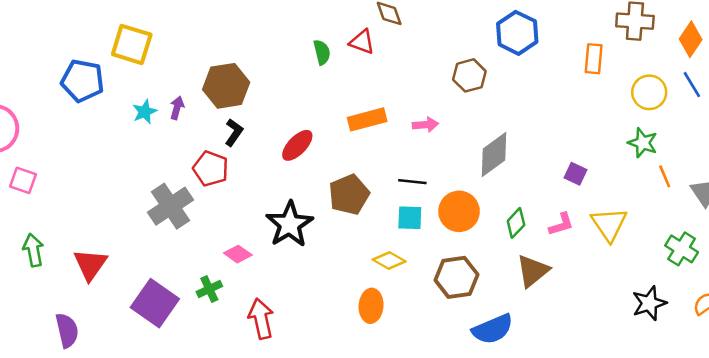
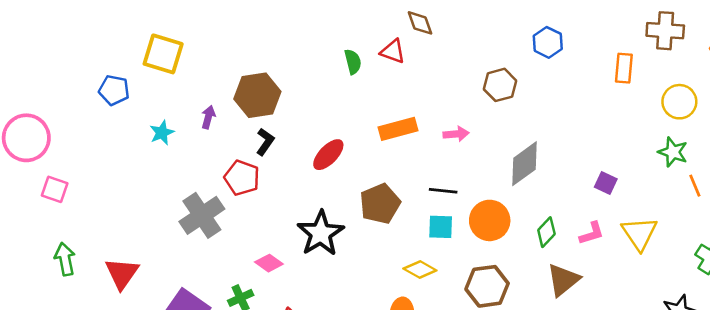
blue hexagon: (517, 33) -> (548, 42), size x0.7
blue pentagon: (83, 81) -> (114, 90), size x0.7
cyan star: (145, 112) -> (162, 133), moved

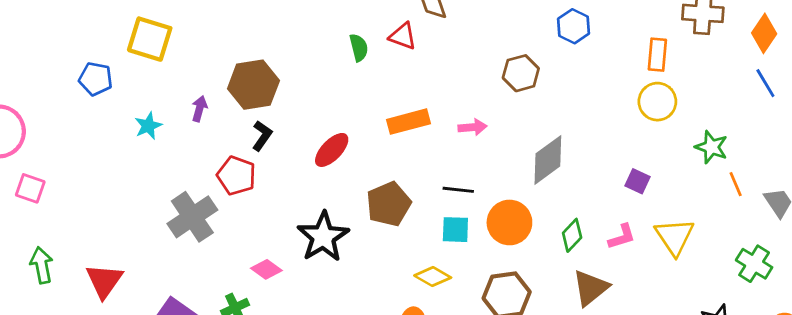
yellow circle: (679, 102) -> (657, 102), moved

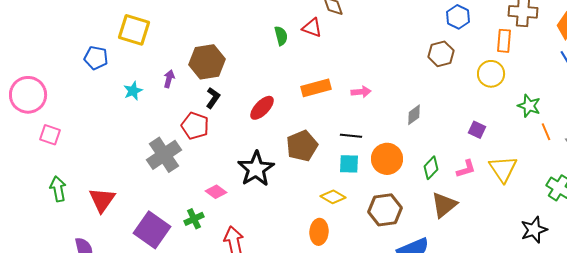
blue hexagon: (573, 26) -> (458, 17), moved
orange rectangle: (657, 55) -> (504, 41), moved
brown hexagon: (521, 73) -> (441, 54), moved
gray diamond: (548, 160) -> (414, 115), size x0.6

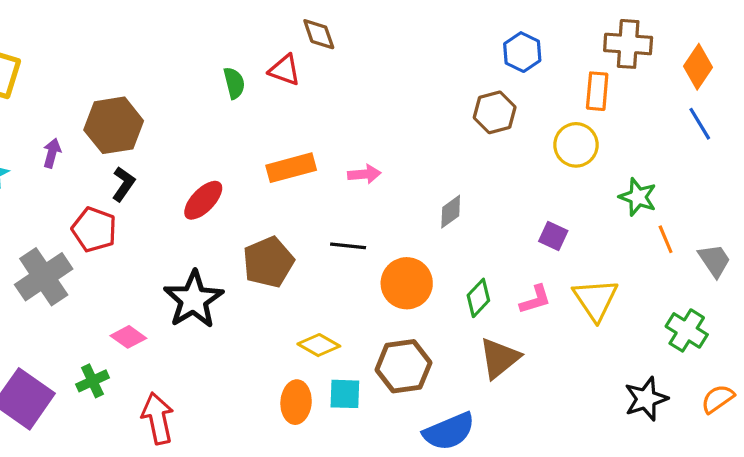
cyan square: (349, 164) -> (345, 394), moved

